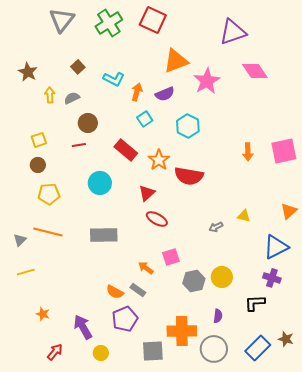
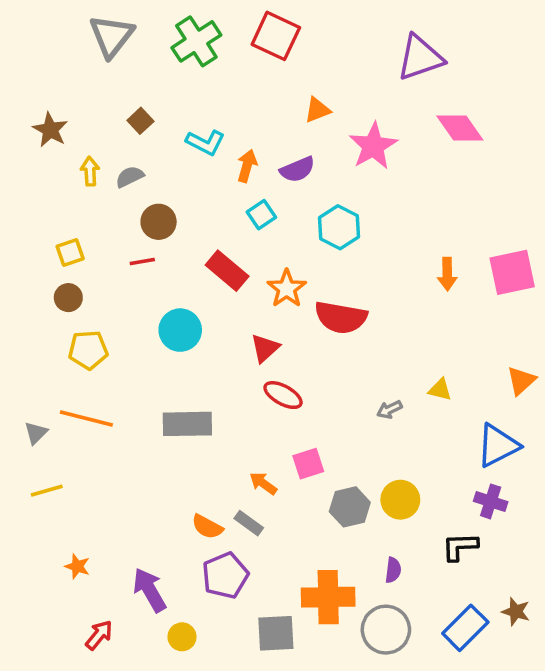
orange triangle: (176, 61) -> (317, 110), size x0.6

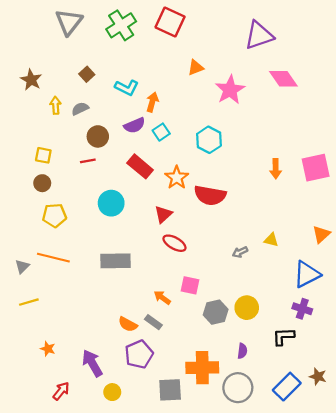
purple semicircle: (297, 169) -> (134, 125), moved
yellow square: (70, 252) -> (43, 155), turned 30
pink square: (308, 464) -> (190, 285), turned 30

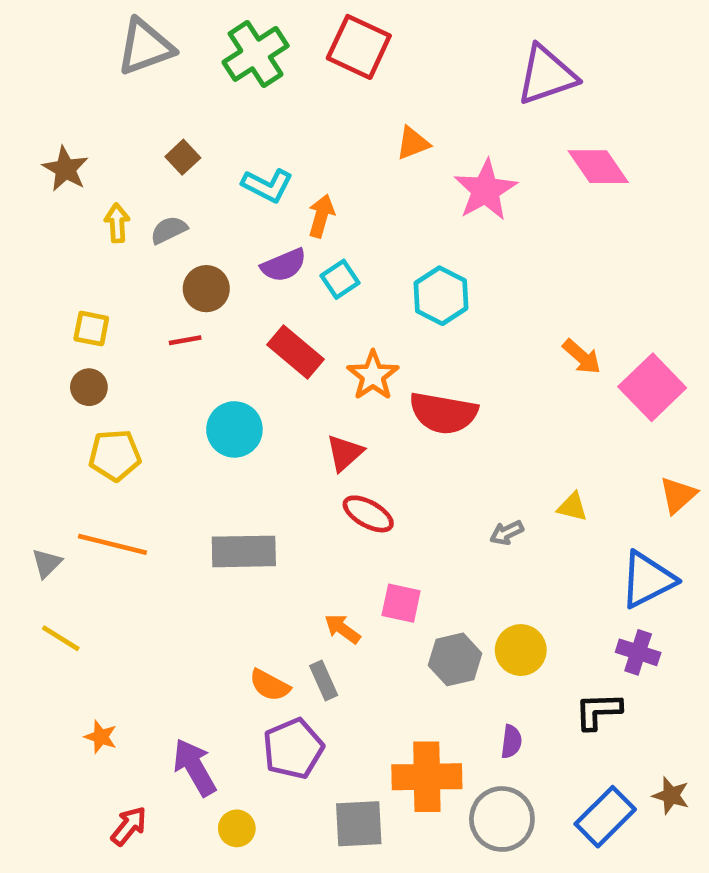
gray triangle: (69, 22) -> (145, 47), turned 32
pink square: (316, 168) -> (652, 387), moved, turned -32
orange arrow: (276, 169) -> (582, 357), turned -48
yellow line: (29, 302) -> (61, 638), turned 48
gray rectangle: (153, 322) -> (324, 681), turned 30

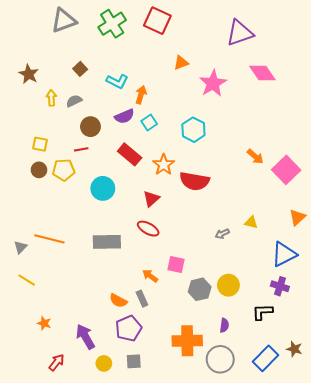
yellow pentagon: (115, 455) -> (64, 170), moved
red ellipse: (368, 514) -> (148, 229), moved
gray square: (359, 824) -> (134, 361), moved, size x0.7

